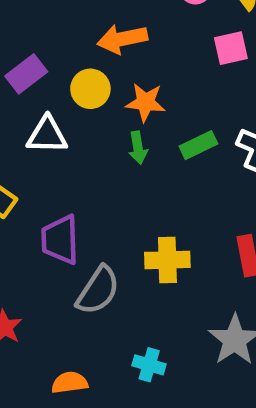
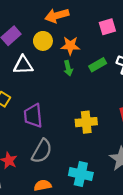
pink square: (231, 48) -> (107, 27), moved
gray semicircle: (98, 290) -> (42, 151), moved
cyan cross: (149, 365) -> (81, 174), size x1.5

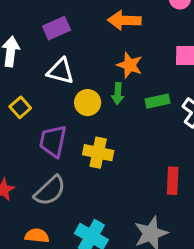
yellow circle: (43, 41) -> (88, 103), moved
yellow cross: (86, 122) -> (98, 153), moved

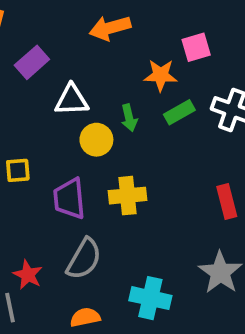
orange star: (130, 65) -> (161, 75), moved
white triangle: (61, 71) -> (72, 100), moved
yellow square: (20, 107) -> (18, 170), turned -36

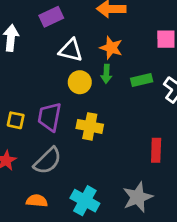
orange star: (161, 75) -> (111, 48), moved
yellow square: (18, 170) -> (16, 120), moved

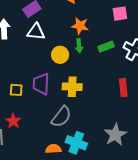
white triangle: (71, 50) -> (36, 32), moved
red rectangle: (156, 150) -> (123, 88), moved
gray semicircle: (48, 161) -> (61, 117), moved
orange semicircle: (37, 201) -> (53, 149), moved

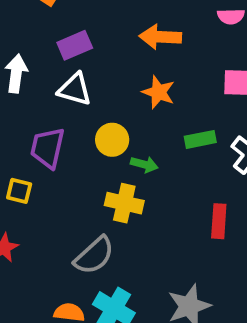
green arrow: (79, 46) -> (144, 164), moved, turned -80
purple trapezoid: (41, 84) -> (48, 148), moved

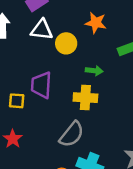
yellow circle: (112, 140) -> (66, 43), moved
purple trapezoid: (48, 148) -> (41, 85), moved

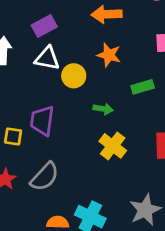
yellow cross: (85, 98) -> (113, 146), moved, turned 30
gray semicircle: (72, 134) -> (45, 177), moved

